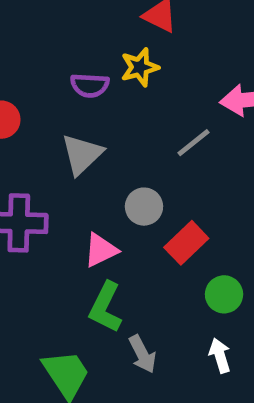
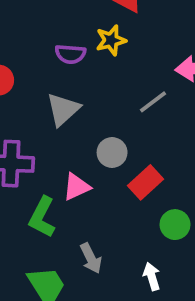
green L-shape: (105, 307) -> (42, 217), moved
gray arrow: (142, 354) -> (91, 258), moved
white arrow: (220, 355) -> (152, 276), moved

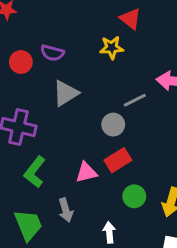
purple semicircle: (70, 54) -> (52, 53), moved
gray circle: (112, 152) -> (113, 125), moved
pink triangle: (76, 187) -> (86, 172), moved

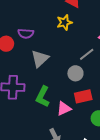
red rectangle: (118, 160) -> (83, 96), turned 30
green L-shape: (35, 172) -> (43, 97), moved

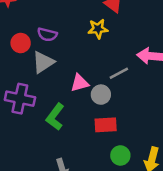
gray triangle: (40, 59) -> (43, 62), moved
pink triangle: (64, 109) -> (80, 83), moved

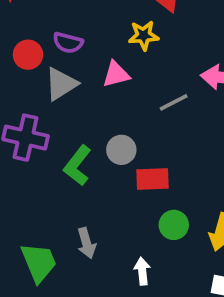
pink triangle: (80, 83) -> (116, 74), moved
gray circle: (101, 95) -> (121, 150), moved

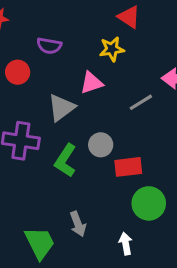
purple semicircle: (68, 43) -> (49, 46), moved
gray triangle: (61, 84) -> (61, 108), moved
green circle: (174, 225) -> (149, 203), size x1.4

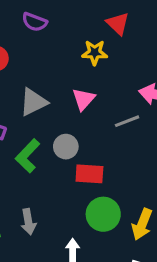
purple semicircle: (49, 46) -> (35, 22), moved
pink triangle: (91, 83) -> (83, 99), moved, turned -40
gray line: (141, 102) -> (127, 121), moved

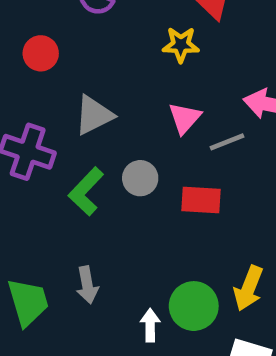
pink triangle: (83, 99) -> (185, 118), moved
red rectangle: (89, 174) -> (201, 200), moved
green circle: (103, 214) -> (194, 306), moved

